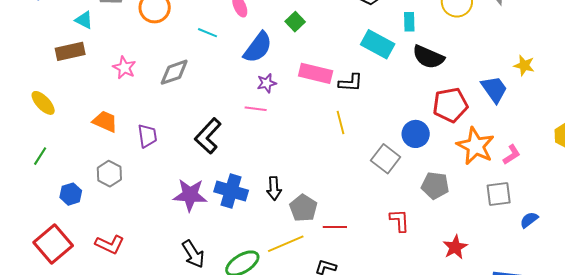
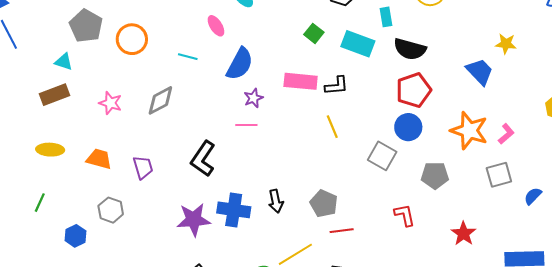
green square: (295, 22) -> (314, 33), moved
yellow ellipse: (43, 103) -> (50, 150), moved, turned -36
red pentagon: (450, 105) -> (414, 90), moved
gray pentagon: (303, 208) -> (324, 204), moved

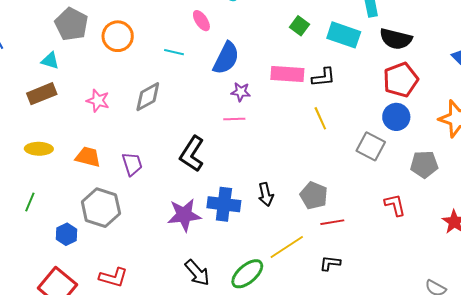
purple star: (253, 98) -> (241, 92), turned 30
gray hexagon: (111, 210) -> (101, 208), size x1.5

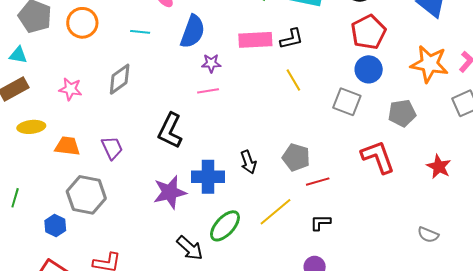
yellow ellipse: (39, 149) -> (31, 127), moved
red L-shape: (395, 205) -> (378, 157), size x1.5
green ellipse: (247, 274) -> (225, 226), moved

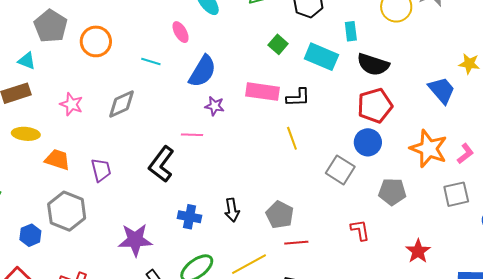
pink line: (208, 91) -> (192, 135), moved
red L-shape: (378, 157) -> (360, 230), size x0.6
blue cross: (208, 177) -> (190, 217), size x0.7
purple star: (170, 192) -> (135, 240), moved

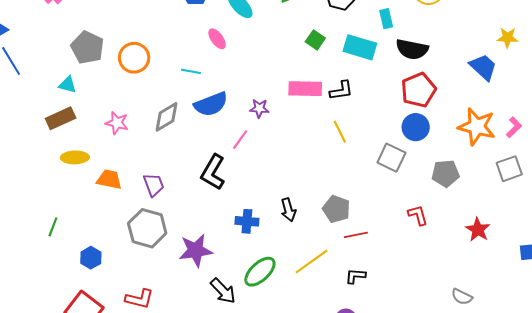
blue semicircle: (202, 71) -> (211, 104), moved, turned 44
pink line: (192, 135) -> (240, 140), turned -50
gray hexagon: (67, 211) -> (147, 228), moved

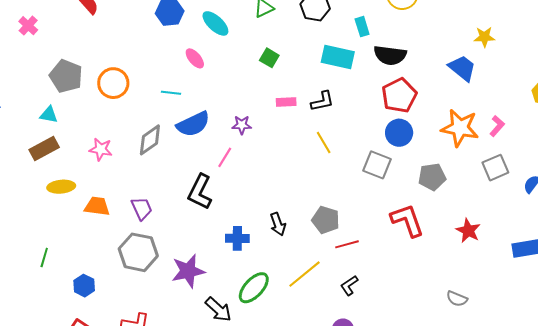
green square: (315, 40) -> (269, 58), moved
pink rectangle: (305, 89) -> (286, 102), size x0.6
red L-shape: (418, 215) -> (407, 220), size x1.6
black L-shape: (355, 276) -> (349, 285), turned -35

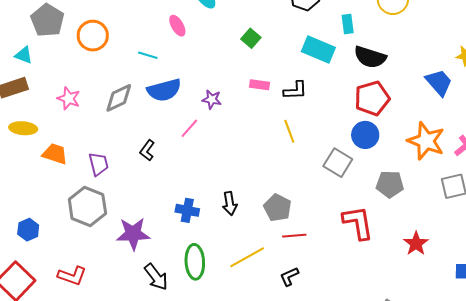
black L-shape: (200, 192) -> (147, 150), moved, size x0.6
green ellipse: (254, 288) -> (195, 262), turned -56

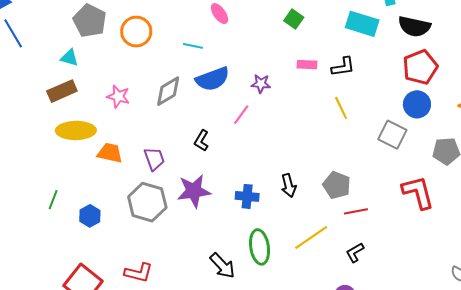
yellow ellipse: (23, 128) -> (76, 130), size x1.4
blue hexagon: (28, 230) -> (90, 216), moved
purple star: (133, 234) -> (194, 191), moved

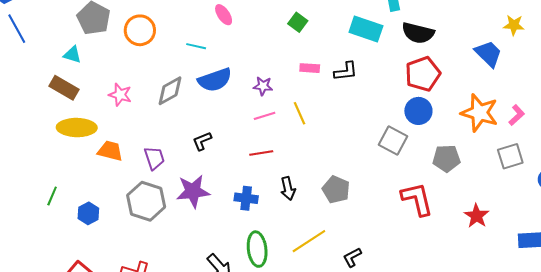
brown rectangle: (62, 91) -> (64, 88), turned 52
yellow line: (341, 108) -> (299, 113), moved
pink line: (241, 115) -> (265, 116), moved, turned 35
black L-shape: (201, 141) -> (202, 141), turned 35
red line: (356, 211) -> (261, 153), moved

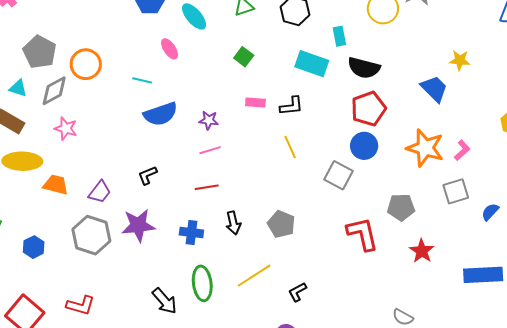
gray diamond: (170, 91) -> (54, 91), moved
yellow line: (299, 113) -> (290, 147), moved
purple trapezoid: (154, 158) -> (100, 192), turned 55
gray pentagon: (446, 158) -> (401, 207), moved

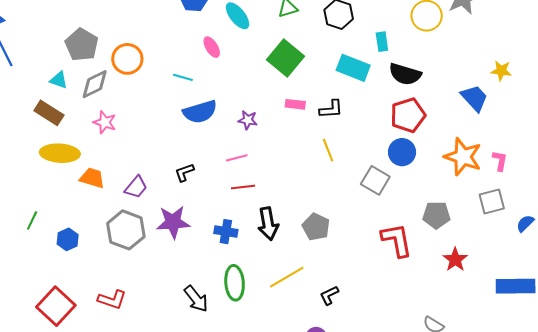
green square: (244, 57) -> (285, 58), size x1.8
pink line: (210, 150) -> (237, 158), moved
pink L-shape: (462, 150) -> (500, 161), turned -40
black arrow: (233, 223) -> (268, 224), size x1.4

